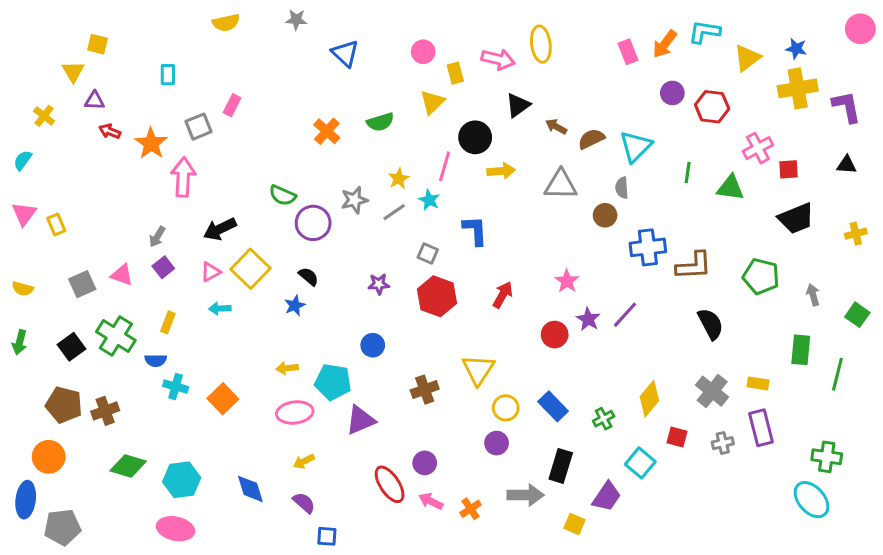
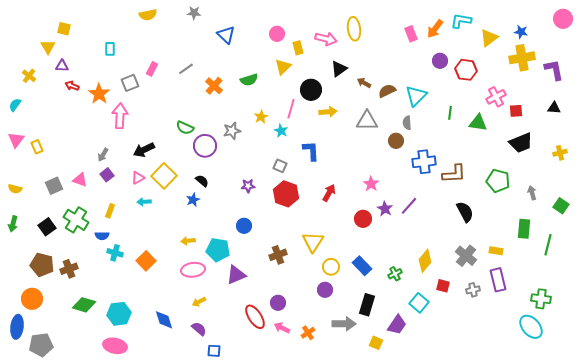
gray line: (394, 212) -> (186, 69), moved

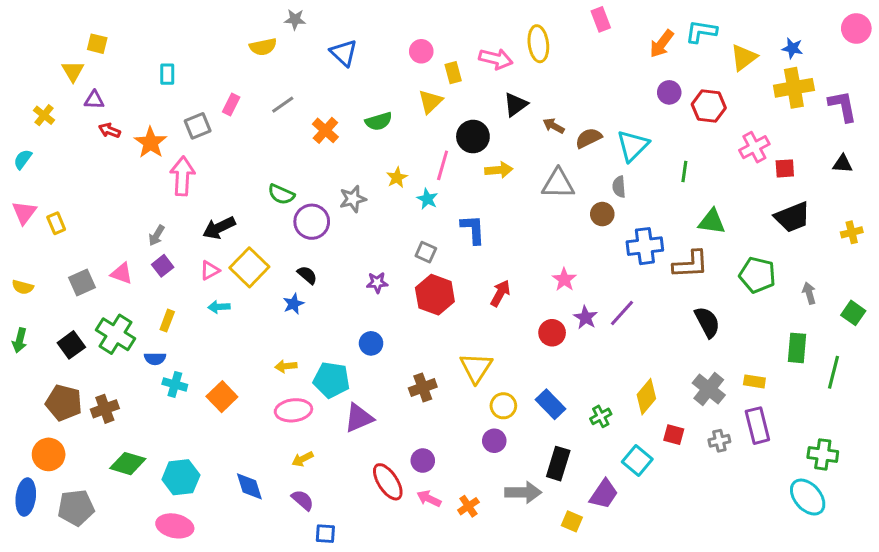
yellow semicircle: (148, 15) -> (263, 47), moved
pink rectangle: (411, 34) -> (601, 19), moved
green triangle: (478, 123) -> (712, 222), moved
gray pentagon: (41, 345) -> (76, 508), moved

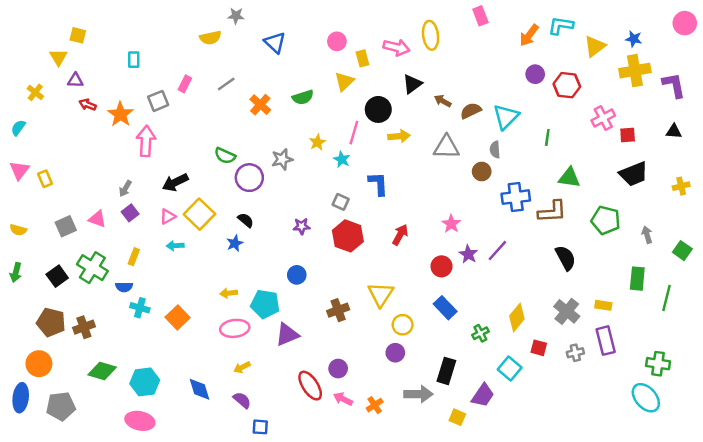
blue rectangle: (551, 404) -> (445, 308), moved

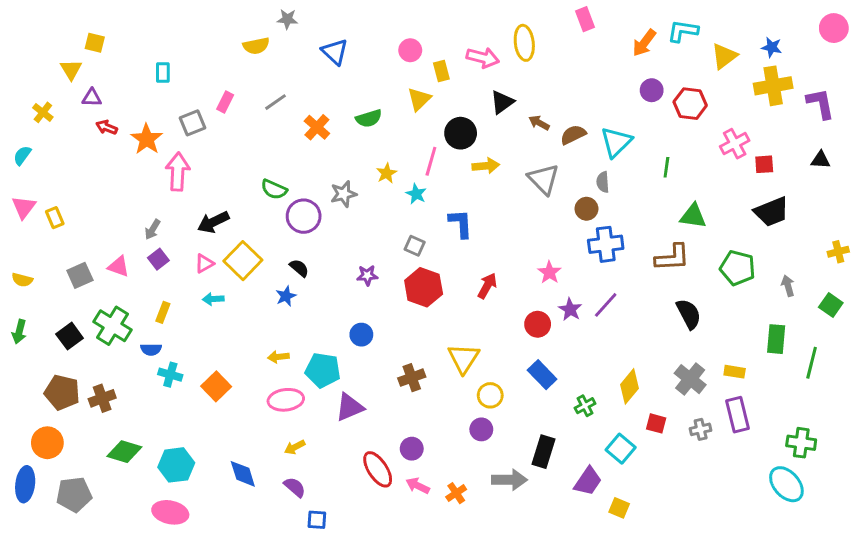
gray triangle: (446, 147) -> (544, 179), turned 44
yellow cross: (681, 186) -> (838, 252), moved
blue cross: (516, 197) -> (606, 244), moved
yellow square: (457, 417) -> (619, 508), moved

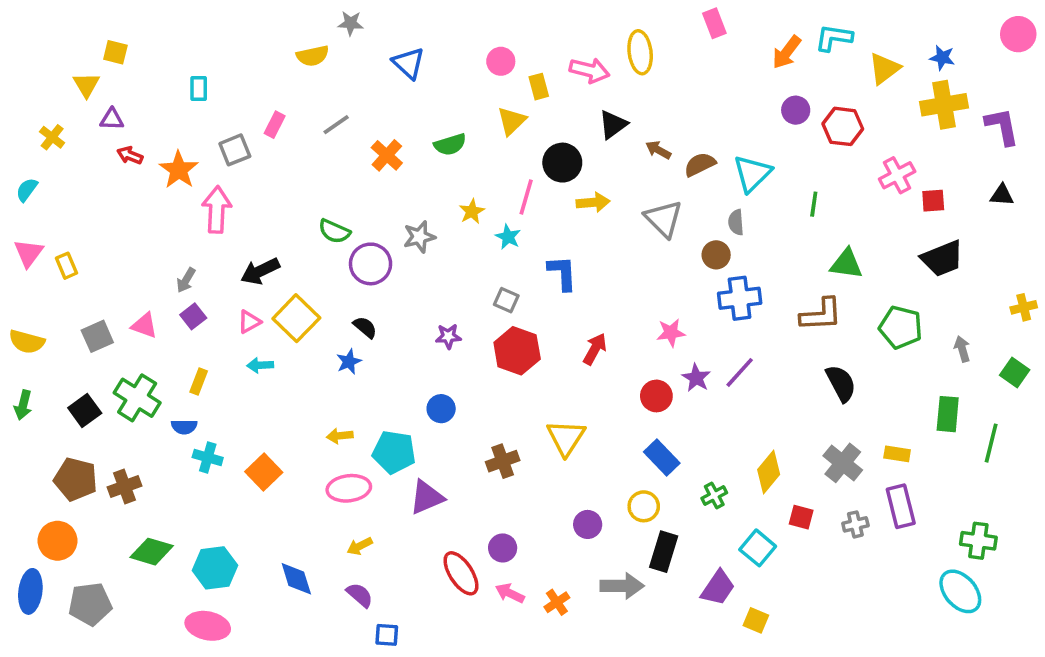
pink star: (549, 272) -> (671, 333), turned 30
yellow semicircle: (22, 280) -> (27, 342), size x1.4
yellow circle: (490, 395) -> (644, 506), moved

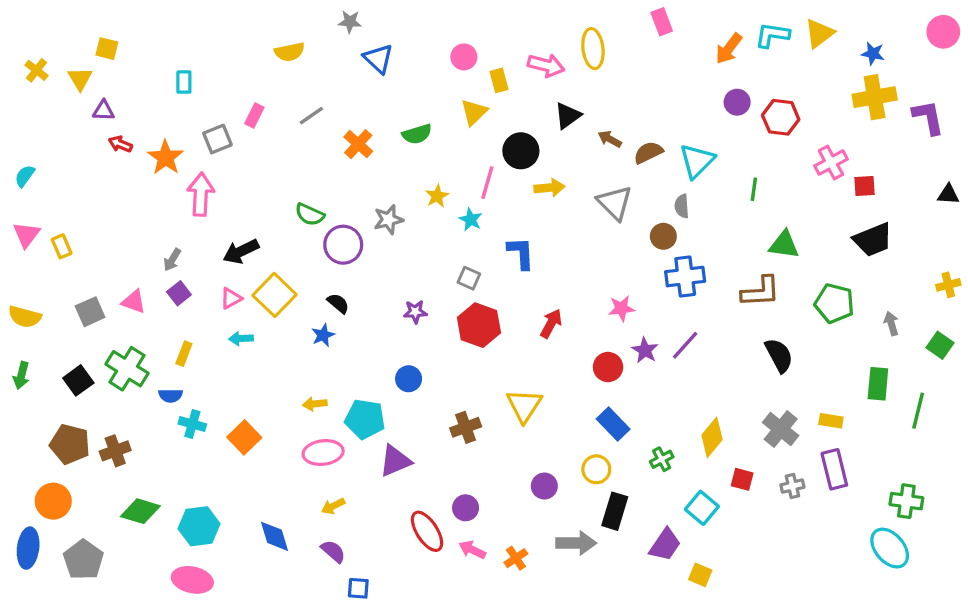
gray star: (351, 23) -> (350, 22), moved
yellow triangle: (884, 69) -> (819, 33), moved
yellow cross: (52, 137) -> (36, 70), moved
black triangle: (1002, 195) -> (948, 194), moved
gray pentagon: (90, 604) -> (83, 560), turned -30

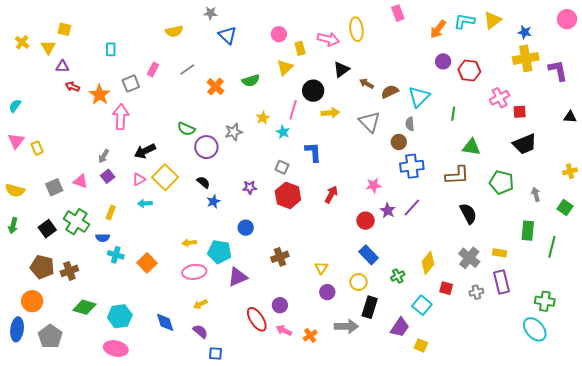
blue star: (323, 335) -> (213, 201), moved
yellow triangle: (524, 406) -> (321, 268), moved, size x0.6

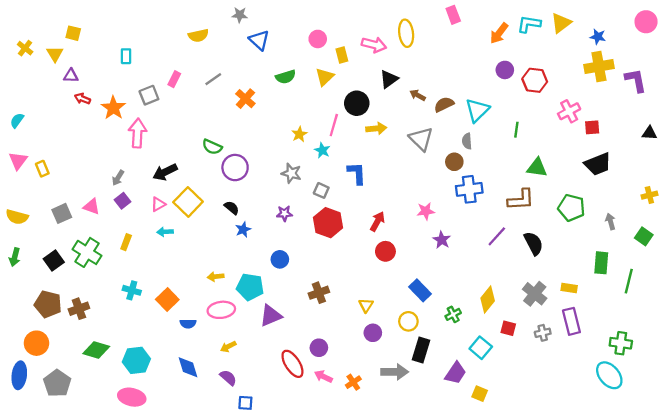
green semicircle: (251, 81) -> (286, 77), moved
gray star: (234, 132) -> (291, 173), moved, turned 30
purple line: (412, 207) -> (497, 236), moved
red circle: (366, 221) -> (385, 251), moved
blue semicircle: (103, 238) -> (188, 324), moved

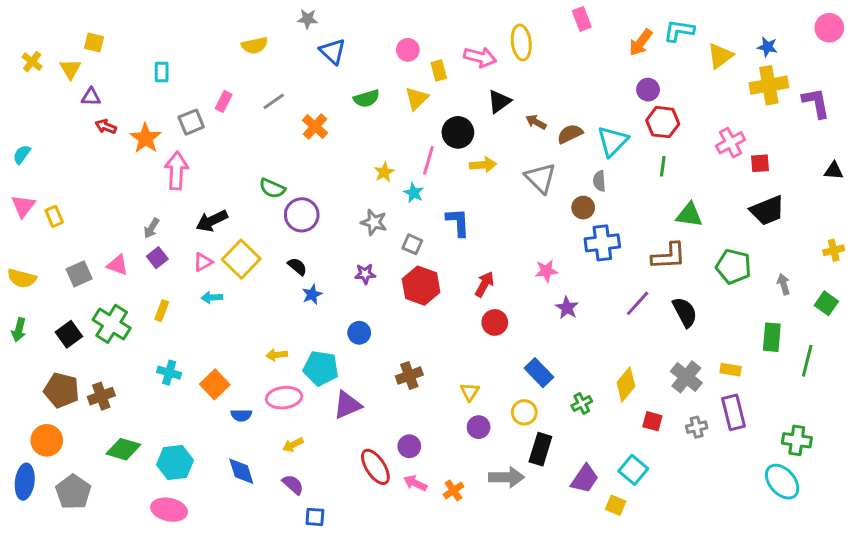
yellow triangle: (561, 23) -> (720, 56), moved
red hexagon: (535, 80) -> (663, 122), moved
cyan square: (481, 348) -> (633, 470), moved

